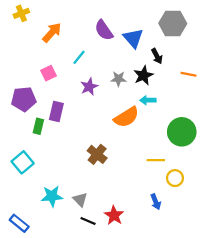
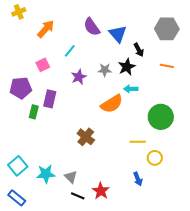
gray hexagon: (173, 23) -> (167, 29), moved
cyan square: (23, 162) -> (18, 166), moved

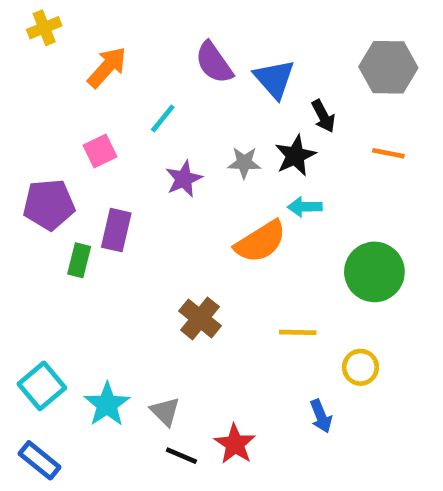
yellow line: (138, 142) -> (298, 332), moved
cyan star: (46, 174) -> (107, 404), turned -30

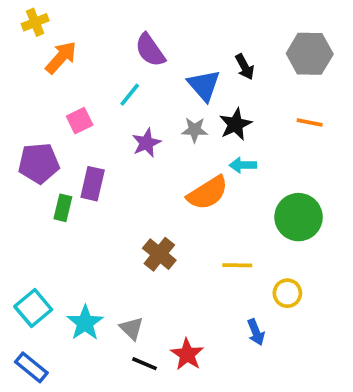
purple semicircle: (214, 63) -> (150, 50), moved
orange arrow: (107, 67) -> (61, 58), moved
blue triangle: (274, 79) -> (204, 85), moved
black arrow: (323, 116) -> (245, 67), moved

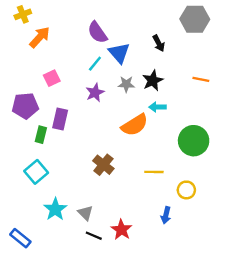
gray hexagon: (310, 54) -> (195, 19), moved
blue triangle: (204, 85) -> (119, 53), moved
cyan line: (130, 95) -> (95, 64), moved
cyan square: (33, 308) -> (36, 172), moved
blue arrow: (256, 332) -> (166, 215), turned 35

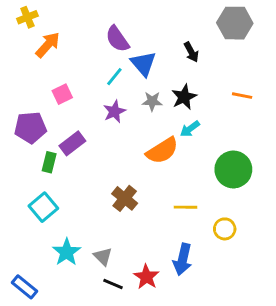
cyan arrow: (158, 107) -> (190, 129), turned -35
purple rectangle: (60, 119) -> (72, 143), turned 40
blue arrow: (166, 215) -> (183, 259), moved, size x1.5

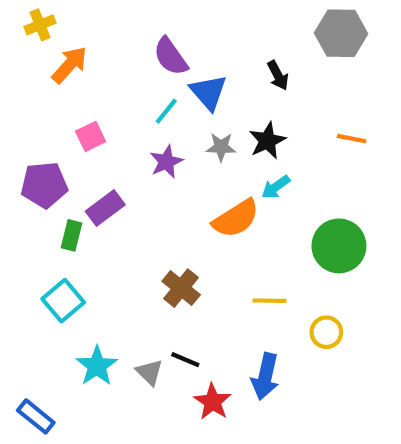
black line: (113, 284) -> (185, 360), moved

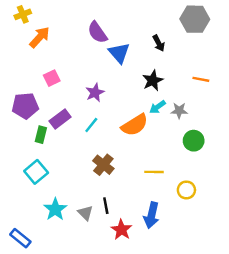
cyan line: (166, 111) -> (91, 125), moved
gray star: (221, 147) -> (179, 111), moved
green circle: (339, 246) -> (194, 141), size x0.7
black line: (185, 360) -> (106, 206), turned 56

